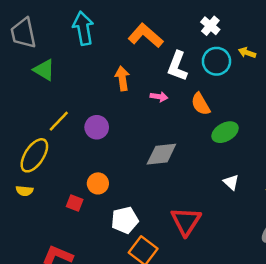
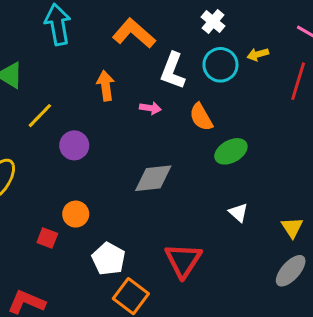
yellow arrow: (247, 53) -> (258, 54), turned -35
yellow line: (59, 121) -> (40, 116), moved
white pentagon: (125, 220) -> (109, 259), turned -30

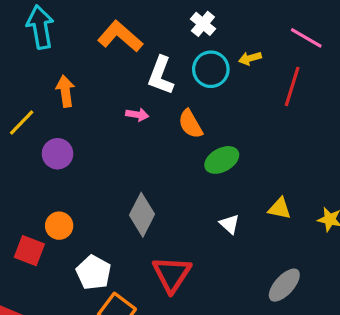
orange arrow: (106, 86) -> (65, 91), moved
gray diamond: (153, 178) -> (142, 215), moved, turned -57
yellow triangle: (292, 227) -> (280, 208), moved, turned -45
red square: (47, 238) -> (29, 251), size x1.4

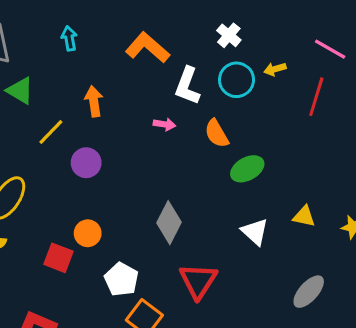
cyan arrow: (40, 27) -> (69, 38), size x0.6
white triangle: (230, 224) -> (255, 232), size x1.4

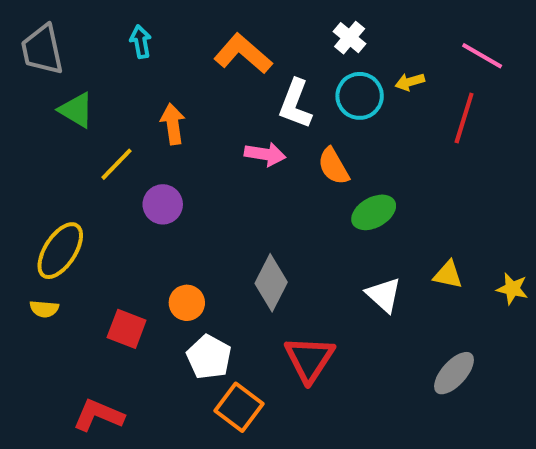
pink arrow: (164, 124) -> (265, 154), size x1.4
orange circle: (88, 233) -> (187, 303), moved

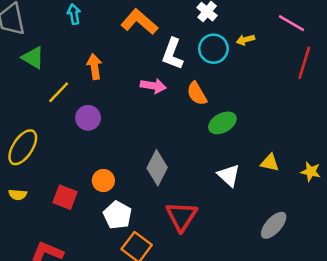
red line: (464, 118) -> (304, 63), moved
yellow semicircle: (44, 309) -> (18, 195), moved

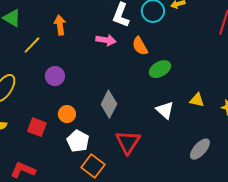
purple circle: (88, 118) -> (55, 76), moved

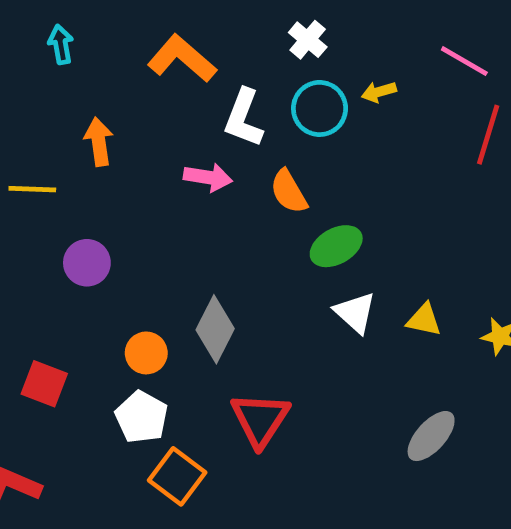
yellow line: (32, 45) -> (32, 189), turned 48
white triangle: (165, 110) -> (355, 313), moved
orange circle: (67, 114) -> (146, 353), moved

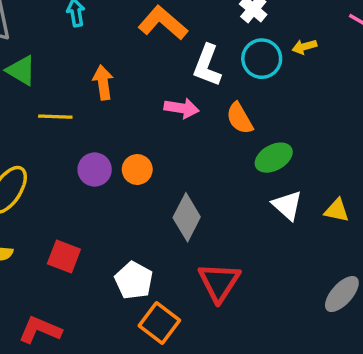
orange circle: (146, 353) -> (137, 169), moved

